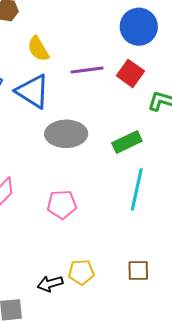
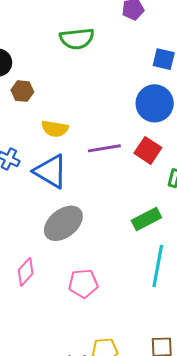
yellow semicircle: (38, 49) -> (55, 129), turned -48
gray ellipse: (66, 134) -> (63, 223), moved, turned -36

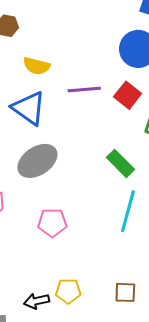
green rectangle: (146, 219) -> (121, 163), turned 68

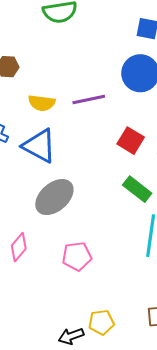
purple line: (84, 90) -> (89, 100), moved
red square: (128, 95) -> (131, 141), moved

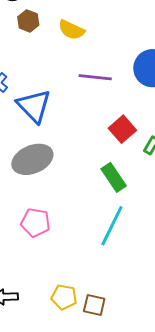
yellow semicircle: (42, 103) -> (71, 30), moved
yellow pentagon: (101, 322) -> (64, 297), moved

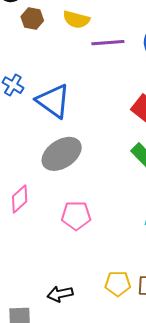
purple line: (95, 77) -> (108, 43), moved

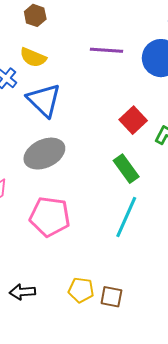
yellow semicircle: (76, 19) -> (33, 57), moved
pink pentagon: (76, 216) -> (50, 217), size x1.4

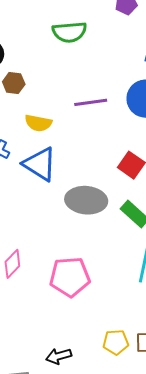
yellow semicircle: (33, 57) -> (38, 123), moved
gray ellipse: (44, 154) -> (86, 200), moved, turned 42

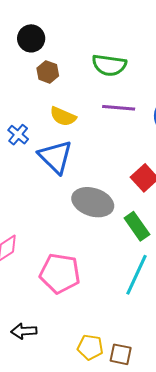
green semicircle: (69, 32) -> (109, 65), moved
black arrow: (59, 356) -> (24, 331), moved

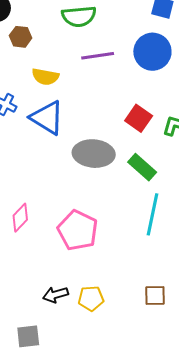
pink pentagon: (60, 273) -> (78, 230), turned 30
yellow pentagon: (90, 347) -> (91, 298), moved

